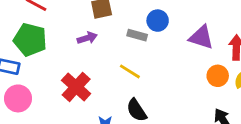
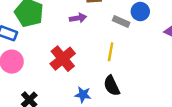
yellow line: (130, 71) -> (111, 52), turned 60

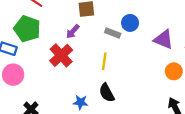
purple arrow: (78, 18) -> (73, 32), turned 144
red cross: (63, 59) -> (61, 55), moved

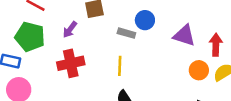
purple arrow: (73, 32) -> (70, 29), moved
red cross: (61, 55) -> (71, 63), turned 35

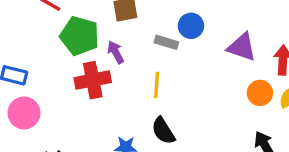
purple arrow: (70, 29) -> (116, 52), moved, turned 114
green pentagon: (30, 37) -> (80, 36), moved

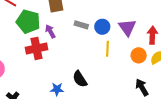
blue circle: (191, 26) -> (102, 27), moved
purple triangle: (242, 47) -> (127, 27), turned 36
yellow line: (157, 85) -> (108, 49), moved

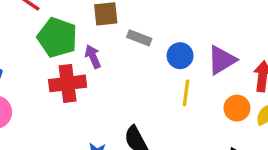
gray rectangle: (81, 25) -> (139, 38), moved
purple triangle: (127, 27) -> (222, 60), turned 30

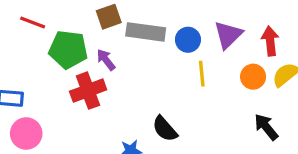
gray rectangle: (139, 38) -> (146, 32), size x1.6

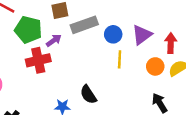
gray rectangle: (146, 32) -> (84, 25), turned -35
purple arrow: (106, 60) -> (54, 40), turned 84

